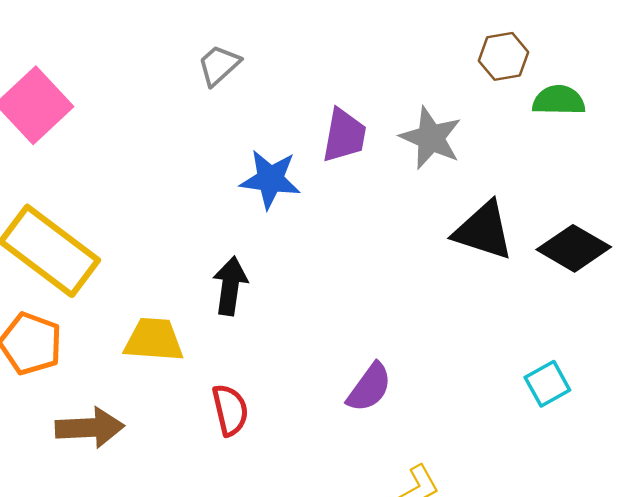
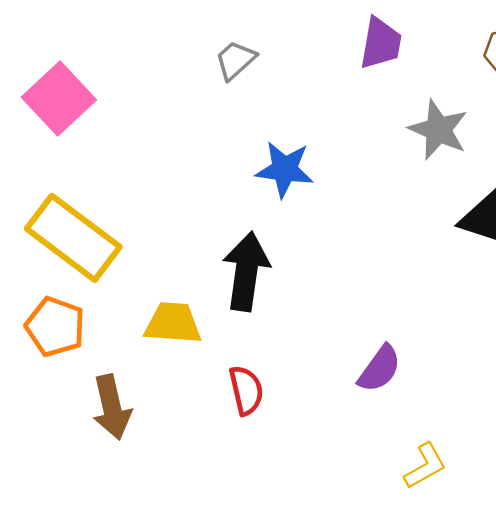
purple trapezoid: (344, 135) -> (381, 43), moved
black arrow: (230, 286) -> (246, 271), size x1.4
brown arrow: (90, 428) -> (112, 407), turned 80

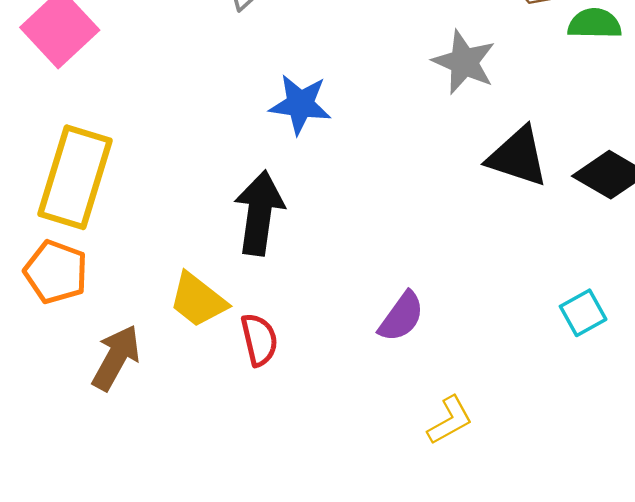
yellow rectangle: (73, 238) -> (75, 177), turned 70
yellow trapezoid: (173, 323) -> (198, 300), moved, turned -146
brown arrow: (112, 407) -> (116, 358), turned -138

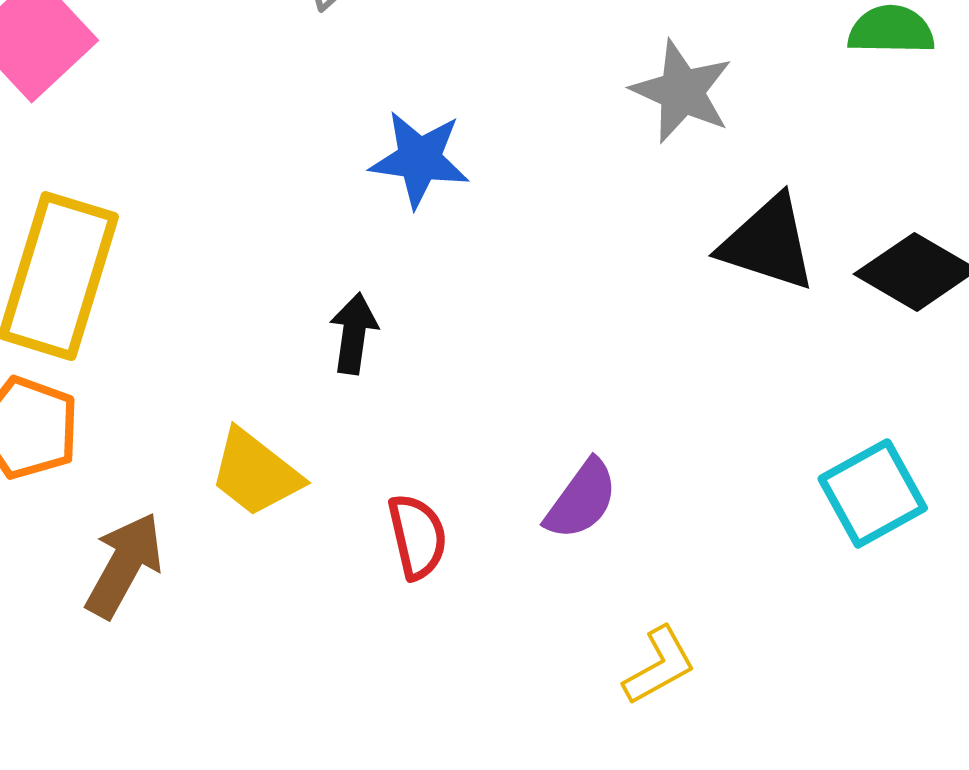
black arrow: (259, 213) -> (354, 333), size x0.6
cyan square: (583, 313) -> (873, 493), size x1.4
red semicircle: (259, 340) -> (417, 536), moved

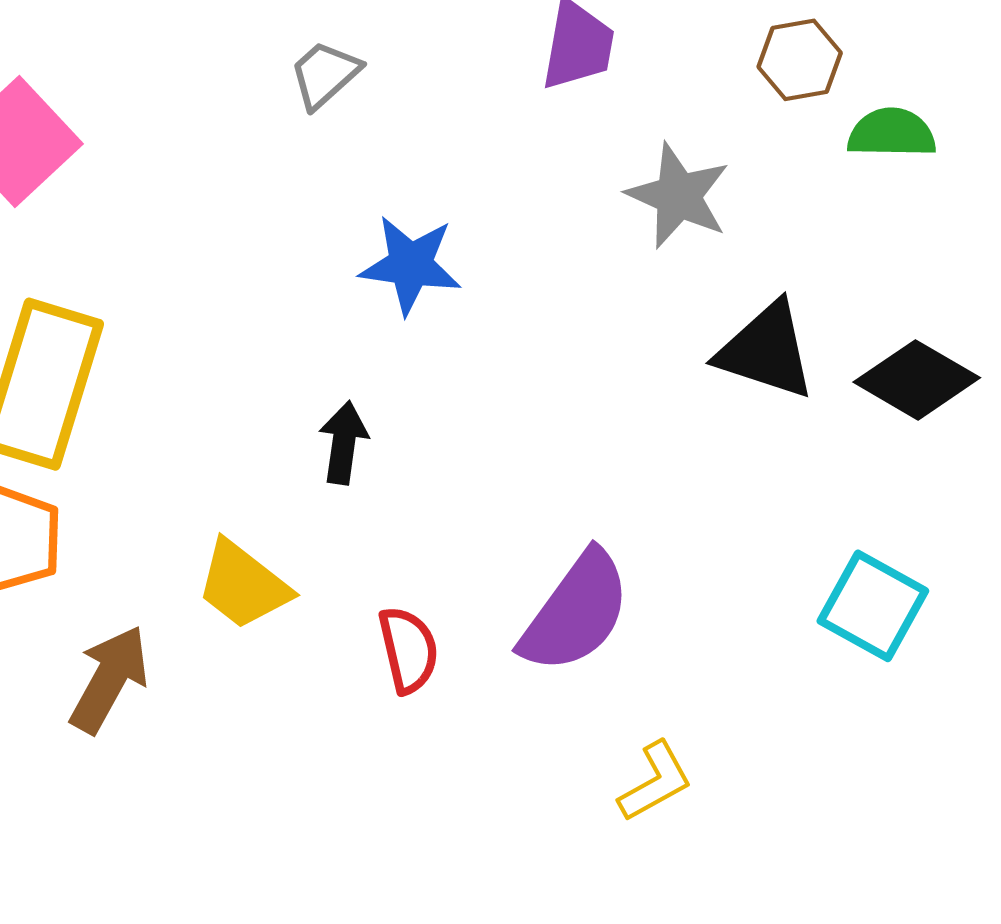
cyan square: (873, 493) -> (873, 606), turned -32
purple semicircle: (581, 500) -> (576, 612), size x1.5

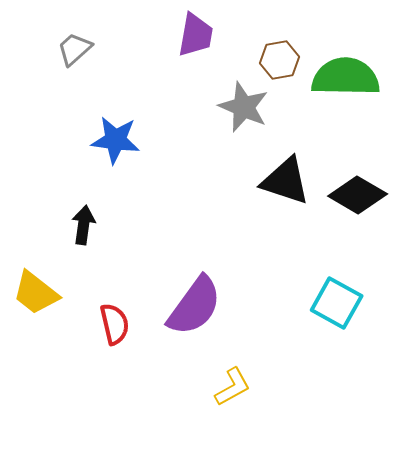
brown hexagon: (800, 60) -> (280, 60), moved
green semicircle: (892, 133) -> (346, 77), size x1.6

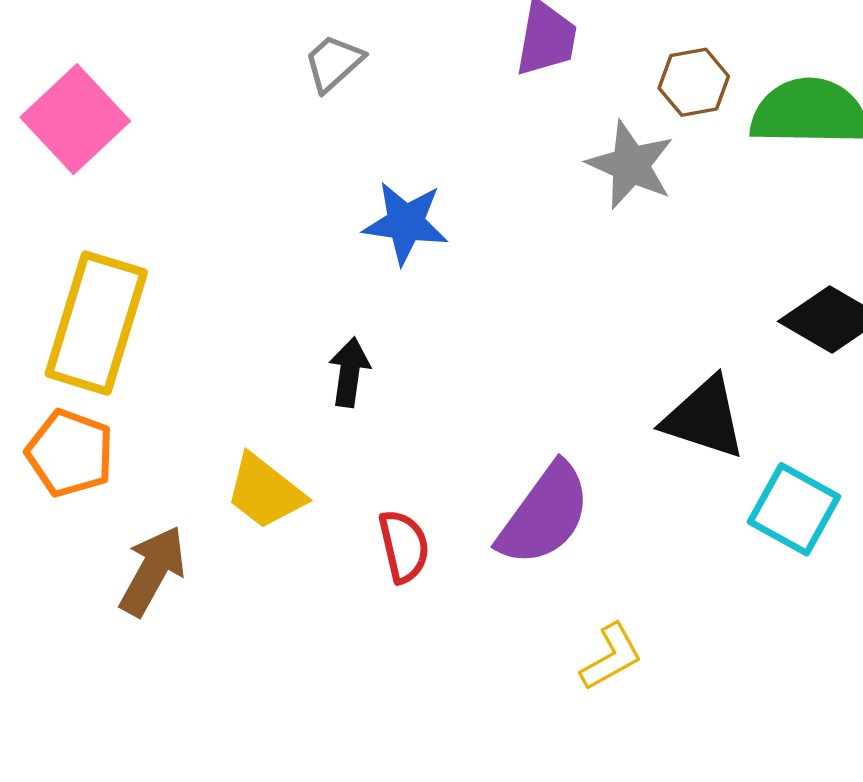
black triangle: (286, 181) -> (704, 418), moved

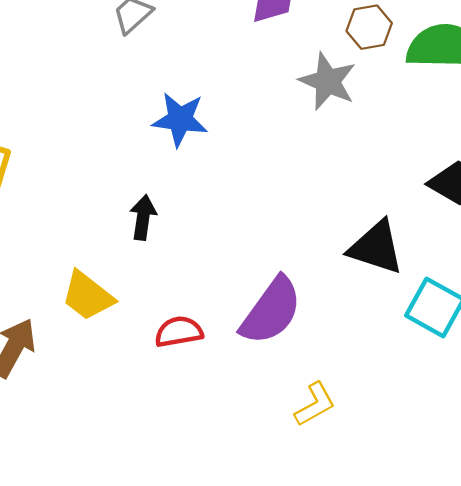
red semicircle: (404, 546) -> (179, 332), turned -87

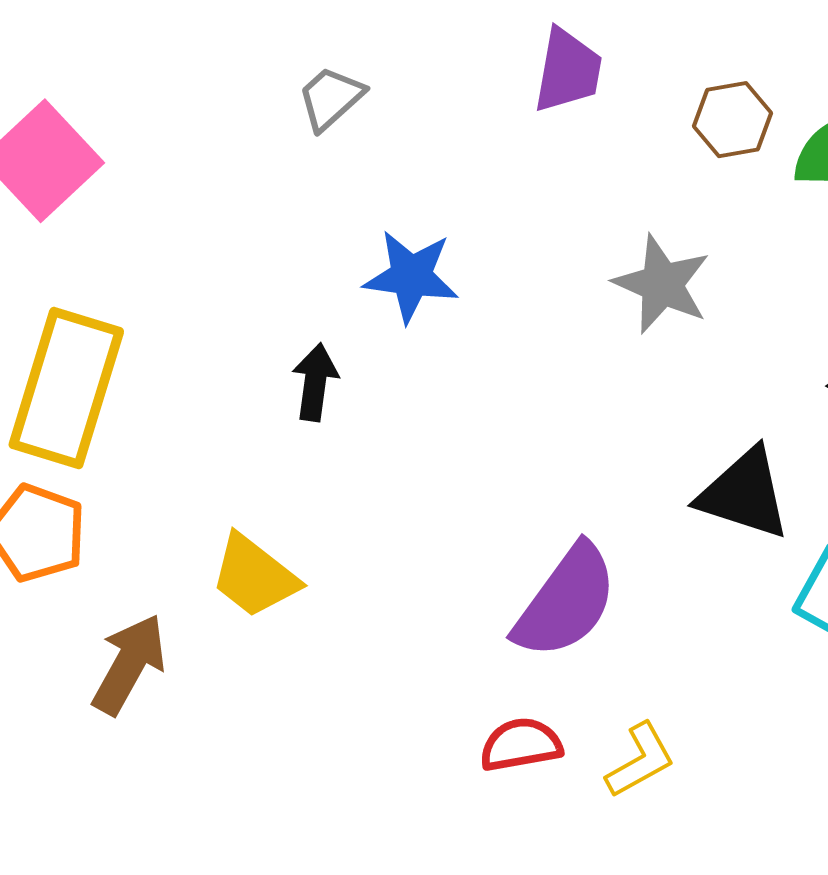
gray star: (328, 81) -> (662, 284), moved
black arrow: (143, 217) -> (315, 382), moved
red semicircle: (179, 332) -> (521, 745), moved

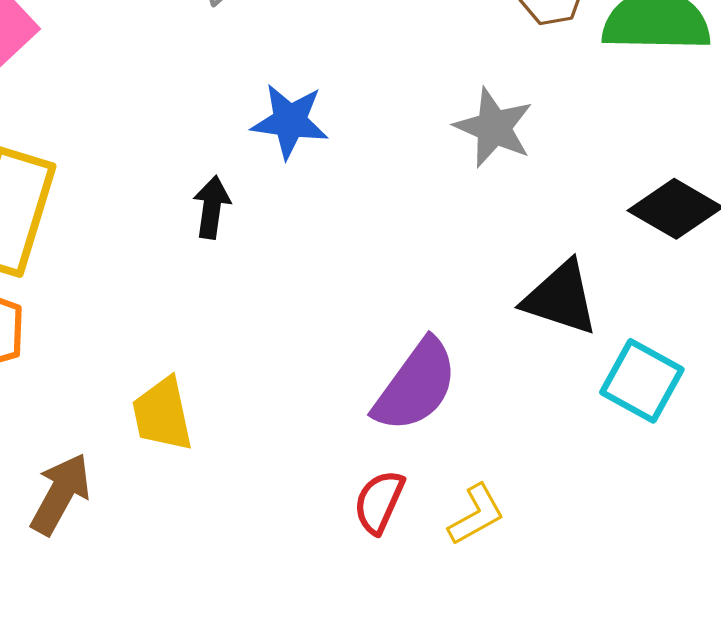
yellow trapezoid: (254, 576) -> (162, 414), moved, turned 40
brown arrow: (129, 664) -> (60, 494), moved
red semicircle: (521, 745) -> (379, 502), turned -56

